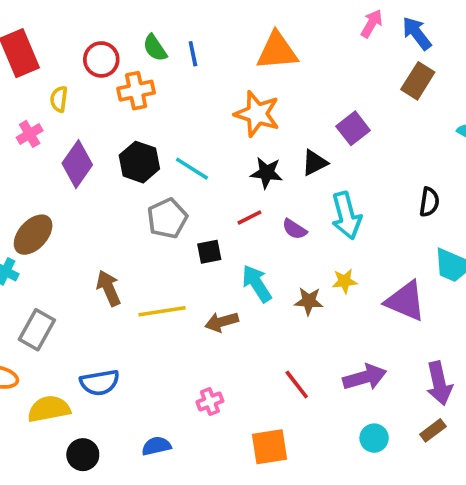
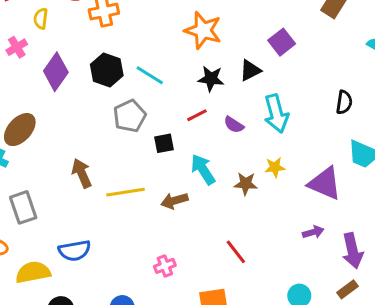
gray rectangle: (37, 330) -> (23, 207), turned -48
purple arrow: (365, 377) -> (313, 232), moved, size x0.6

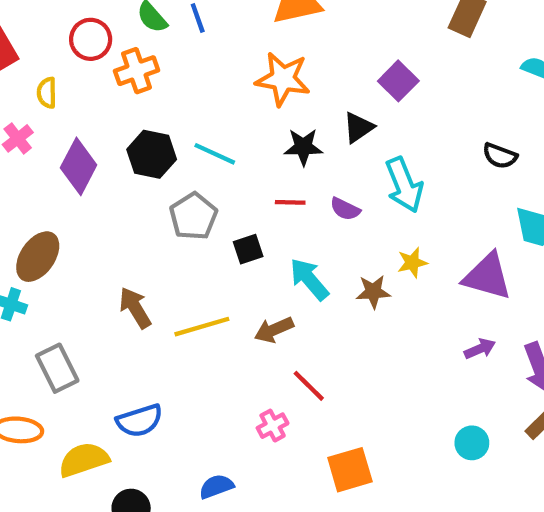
black semicircle: (344, 102) -> (500, 156), turned 110
red line: (197, 115) -> (290, 202), turned 36
red line: (236, 252) -> (309, 386), moved

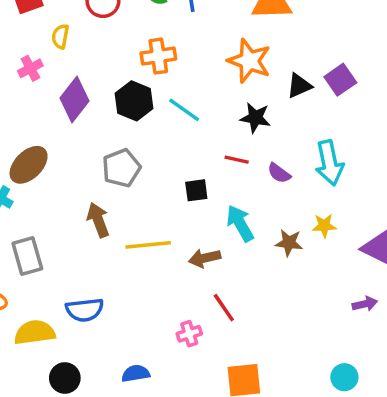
orange cross: (137, 71) -> (158, 56), moved
black triangle: (358, 127) -> (299, 86), moved
gray pentagon: (193, 216) -> (121, 168), moved

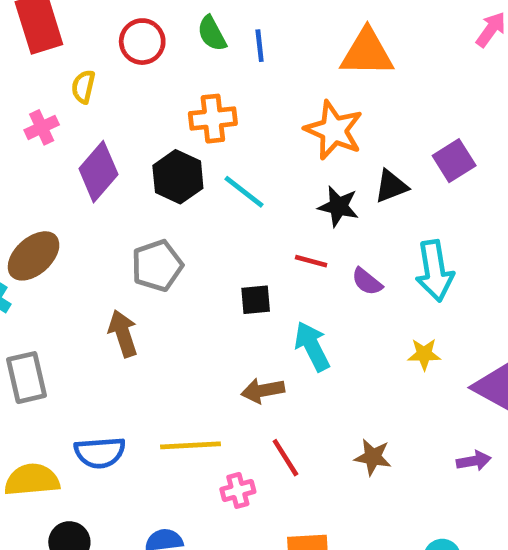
black triangle: (299, 86) -> (391, 186), moved
brown star: (289, 243) -> (373, 457), moved
yellow line: (148, 245) -> (191, 445), moved

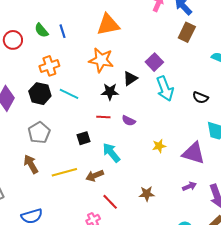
cyan arrow: (435, 271) -> (165, 89), moved
yellow line: (191, 445) -> (64, 172), moved

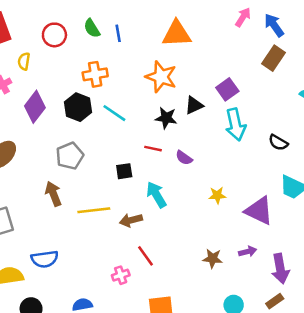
brown star: (147, 194) -> (213, 258), moved

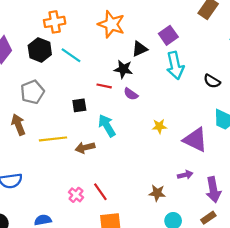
black star: (166, 118) -> (123, 69), moved
red line: (145, 256) -> (100, 192), moved
brown star: (213, 258) -> (157, 193), moved
pink cross: (121, 275) -> (76, 195), turned -32

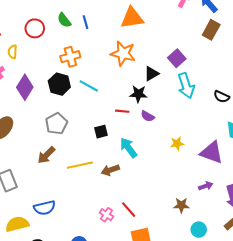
brown arrow: (18, 125) -> (46, 155), turned -108

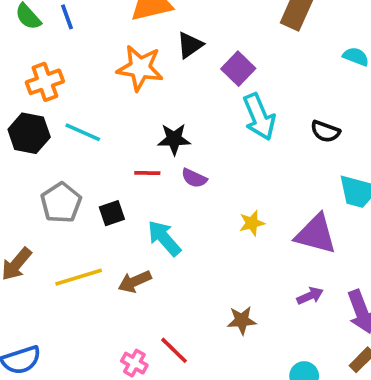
black triangle: (152, 74) -> (190, 45), moved
gray pentagon: (56, 124) -> (61, 203), moved
brown star: (181, 205) -> (242, 320), moved

